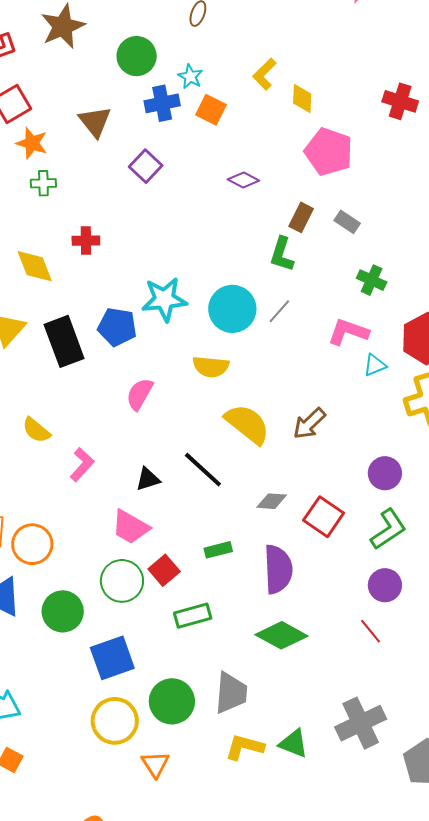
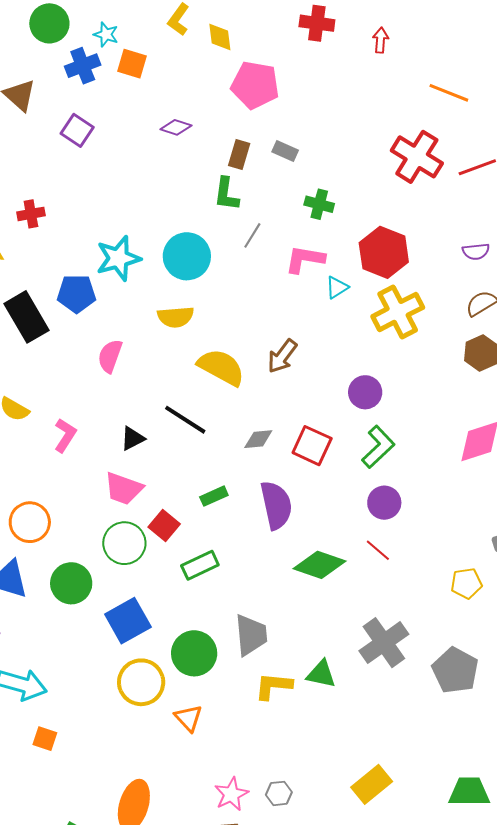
gray line: (279, 311) -> (252, 235), moved
green diamond: (281, 635) -> (319, 565), moved

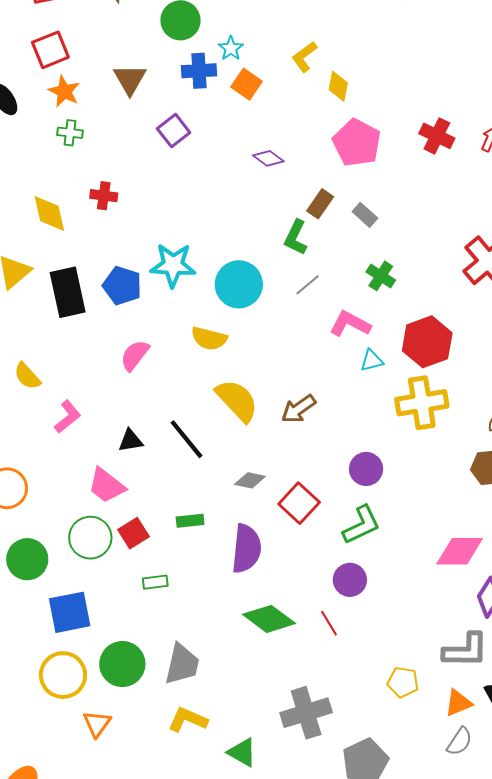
red cross: (317, 23) -> (437, 136), moved
green rectangle: (200, 565) -> (155, 582), size x0.7
green triangle: (321, 674) -> (242, 752), moved

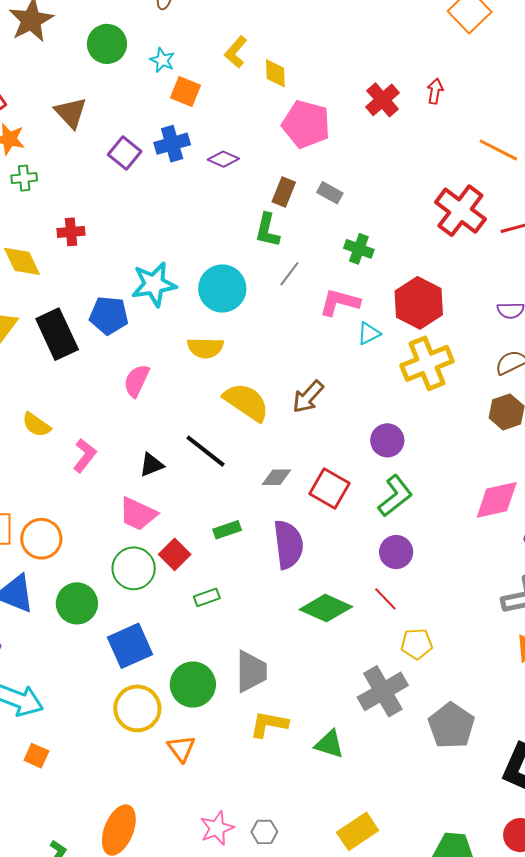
blue cross: (199, 71) -> (172, 144), moved
red cross: (437, 136) -> (383, 100), turned 36
yellow pentagon: (403, 682) -> (417, 644), moved

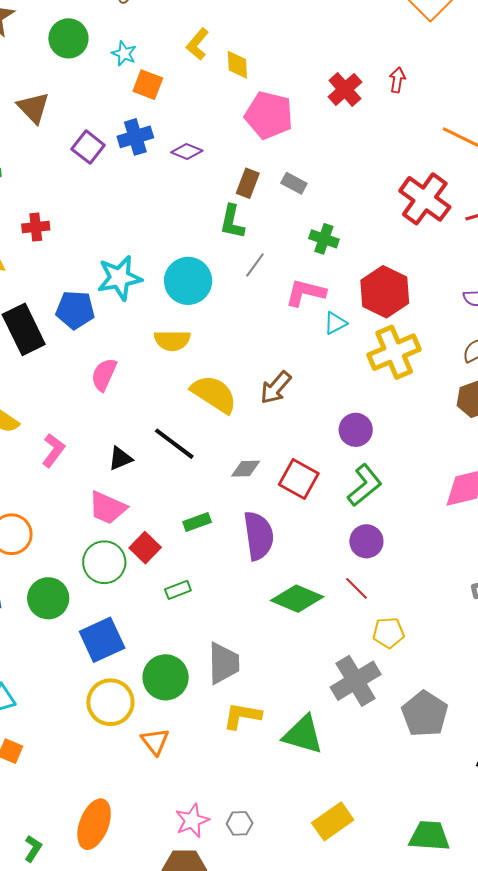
green triangle: (329, 744) -> (303, 735), size x1.4

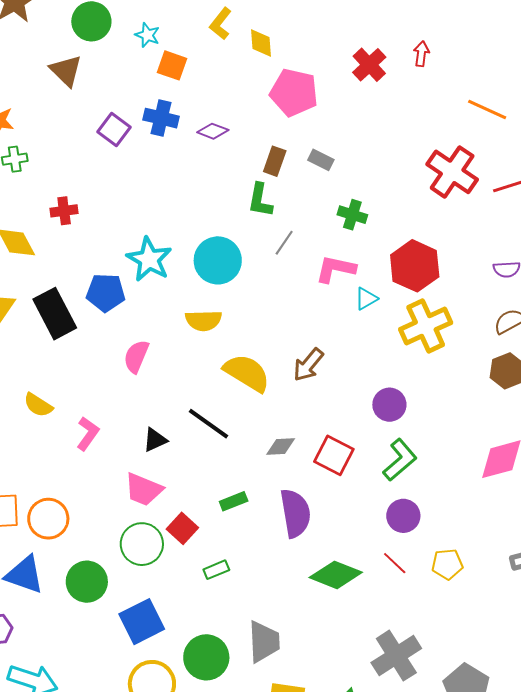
brown triangle: (33, 108) -> (66, 71), moved
blue cross: (135, 137) -> (161, 118), turned 32
cyan star: (120, 278) -> (149, 259), turned -30
yellow pentagon: (388, 633) -> (447, 564), moved

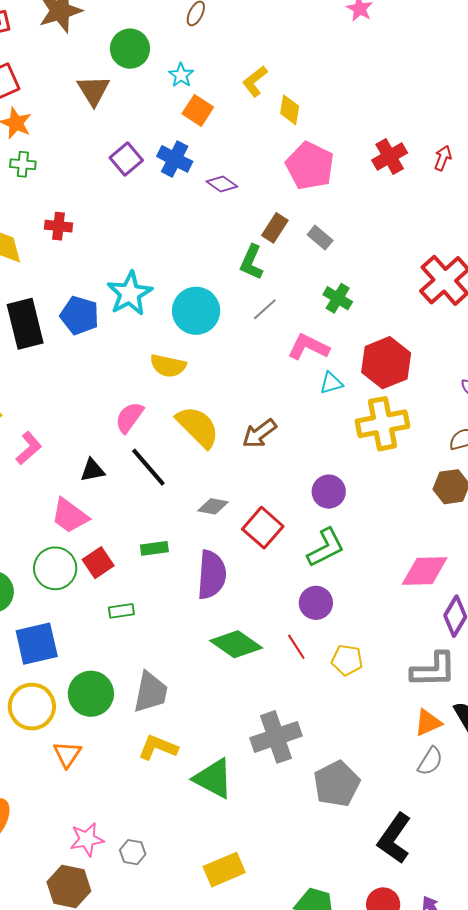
pink semicircle: (136, 356) -> (129, 417), moved

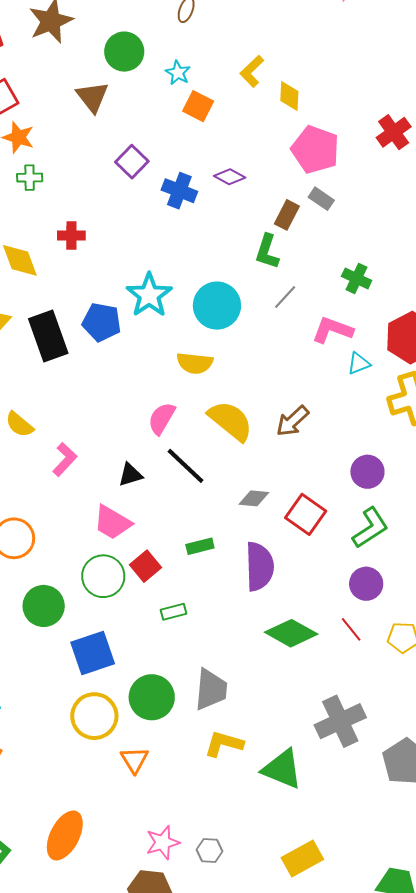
blue cross: (175, 159) -> (179, 191), moved
gray rectangle: (320, 238) -> (321, 199), moved

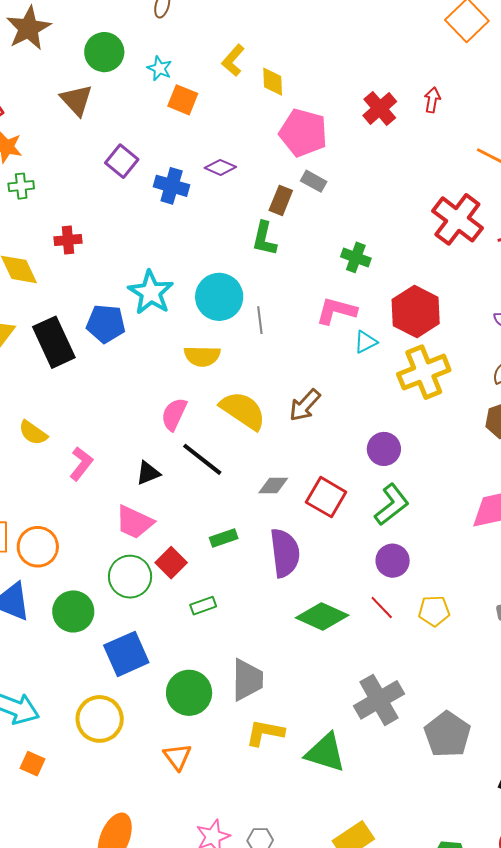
gray line: (285, 297) -> (260, 320), moved, turned -44
yellow circle: (94, 716) -> (100, 719), moved

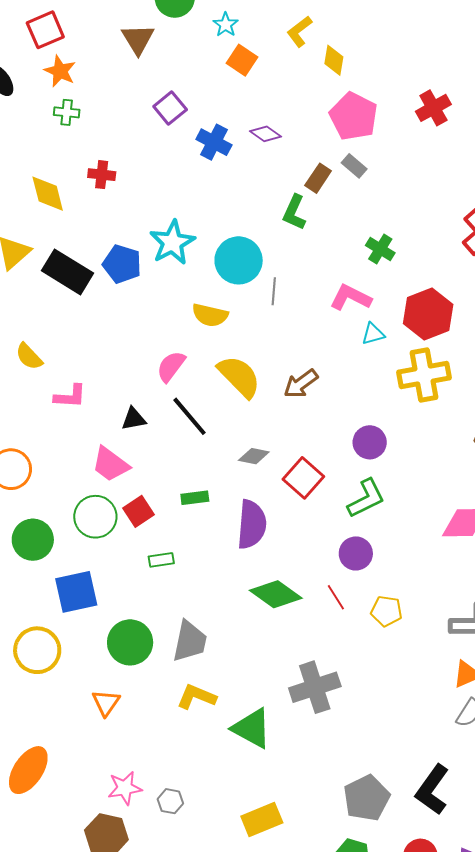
black rectangle: (54, 342) -> (68, 272), turned -45
pink L-shape: (81, 464) -> (70, 396), turned 44
gray pentagon: (447, 734) -> (367, 798), moved

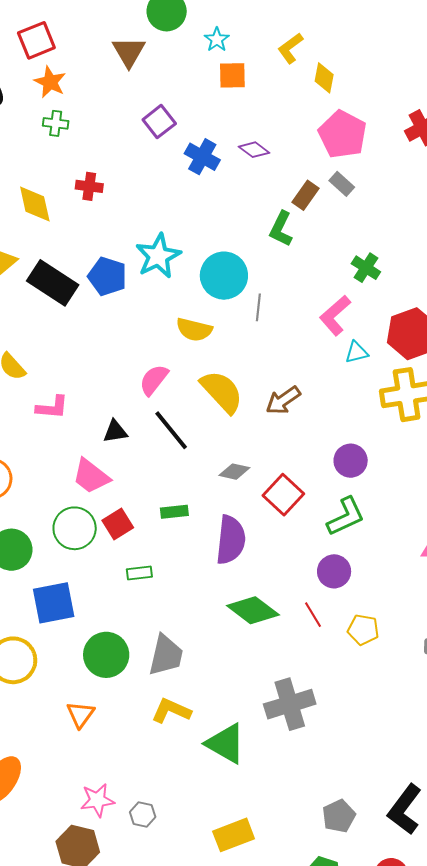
orange square: (242, 60) -> (232, 75), turned -36
pink L-shape: (351, 298) -> (335, 315), turned -69
gray pentagon: (367, 798) -> (339, 816), size x0.7

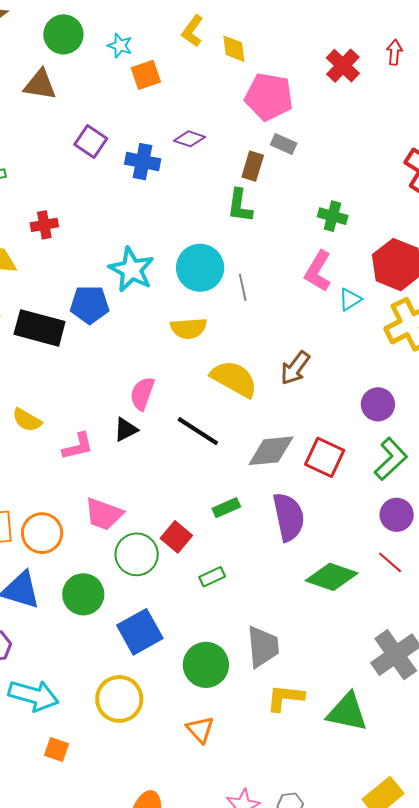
brown triangle: (129, 52) -> (40, 85), turned -33
pink semicircle: (154, 380) -> (142, 393), moved
black triangle: (115, 431) -> (126, 430), moved
gray diamond: (234, 472) -> (271, 451), size x1.6
pink trapezoid: (91, 476) -> (104, 514), moved

